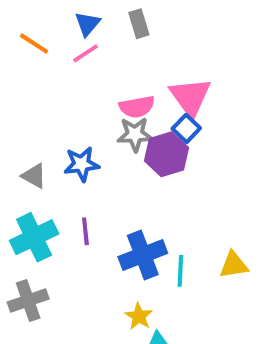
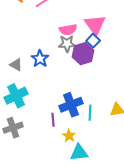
blue star: (82, 164) -> (40, 59), turned -30
purple line: (85, 231) -> (53, 120), moved

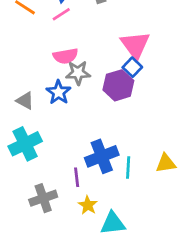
pink semicircle: (68, 30) -> (65, 56), moved
gray star: (67, 44) -> (78, 73), moved
gray cross: (13, 128) -> (43, 198), moved
yellow star: (69, 136) -> (88, 205), moved

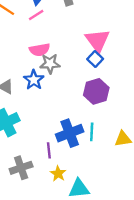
purple hexagon: (118, 85) -> (96, 91), moved
cyan line: (128, 168) -> (92, 132), moved

